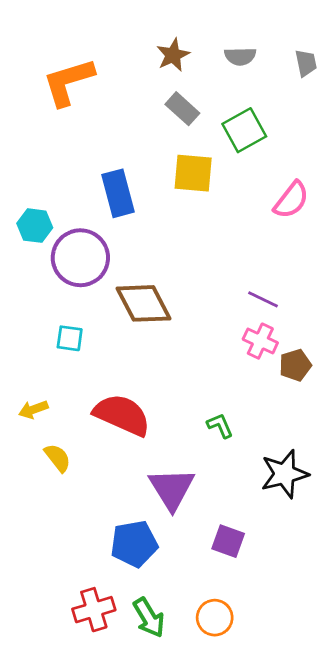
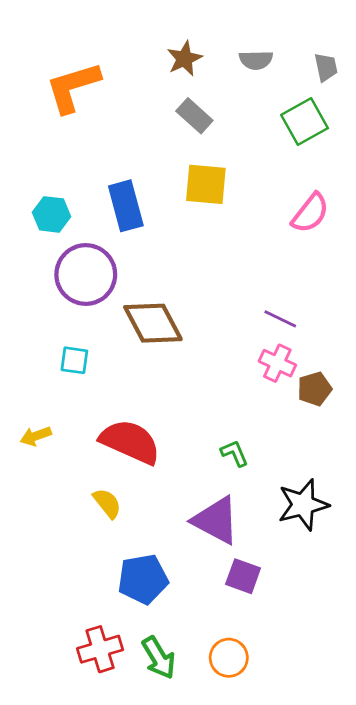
green square: (244, 130) -> (305, 121), moved
cyan hexagon: (35, 226) -> (51, 214), moved
yellow semicircle: (58, 458) -> (107, 503), moved
purple triangle: (172, 489) -> (216, 520), moved, turned -30

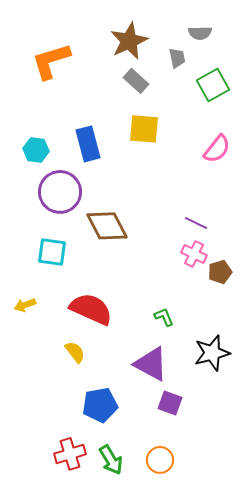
brown star: (184, 59) -> (129, 41), size x1.5
gray semicircle: (256, 60) -> (200, 33), moved
gray trapezoid: (326, 67) -> (177, 58), moved
cyan square: (74, 360) -> (52, 252), size x1.4

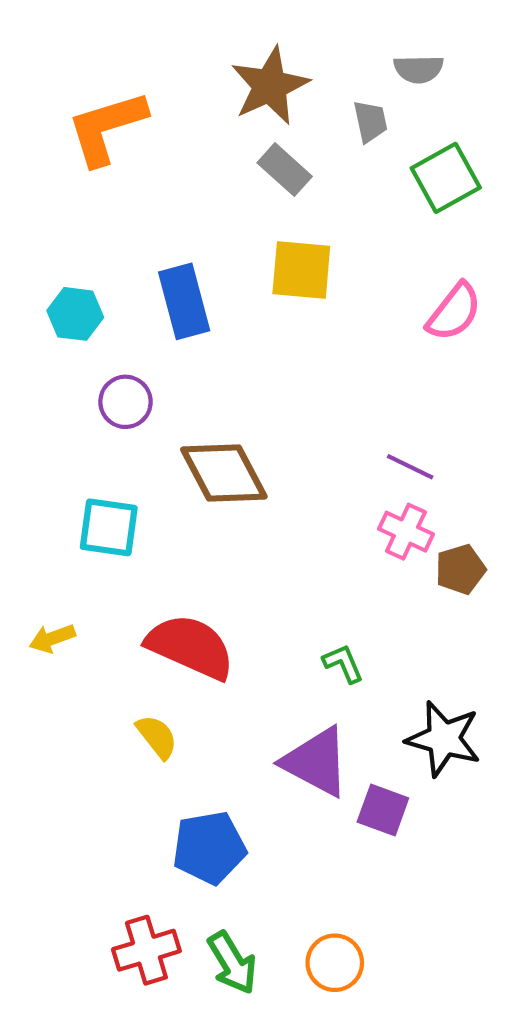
purple circle: (60, 192) -> (126, 402), size x0.6
black star: (212, 353) -> (444, 739), turned 30
purple square: (170, 403) -> (383, 810), moved

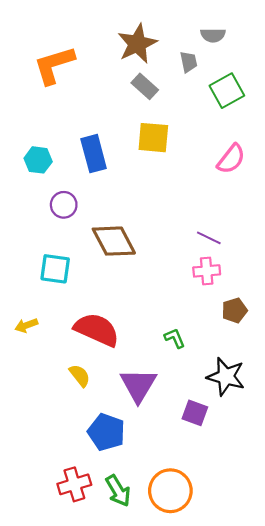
pink cross: (406, 532) -> (207, 271), turned -30
brown pentagon: (460, 569) -> (234, 310), moved
purple triangle: (316, 762) -> (138, 385), moved, turned 33
blue pentagon: (209, 848) -> (106, 432), turned 30
orange circle: (335, 963) -> (170, 491), size x1.5

